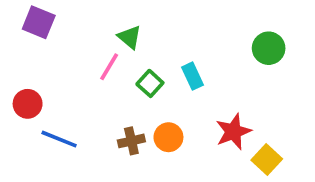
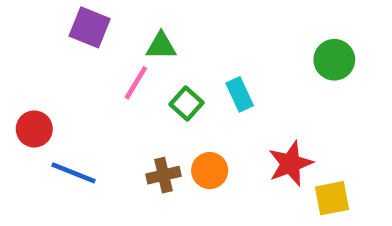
purple square: (39, 22) -> (90, 27), moved
green triangle: (130, 37) -> (161, 46), turned -40
yellow square: (267, 159) -> (332, 198), turned 36

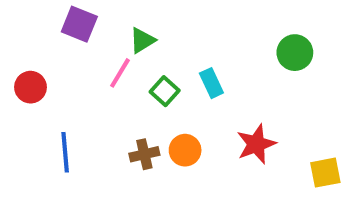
green triangle: (161, 46) -> (142, 40), turned -32
red circle: (34, 129) -> (30, 87), moved
blue line: (73, 173) -> (65, 152), turned 63
yellow square: (332, 198) -> (325, 173), moved

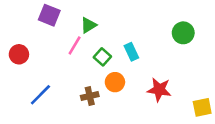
red star: (256, 144) -> (159, 90), turned 30
orange circle: (185, 150) -> (115, 82), moved
blue line: (65, 152) -> (40, 95), turned 50

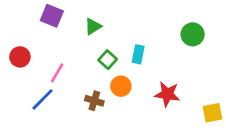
pink line: (75, 45) -> (57, 73), moved
cyan rectangle: (131, 52) -> (138, 54), turned 36
brown cross: (90, 96) -> (94, 101), turned 30

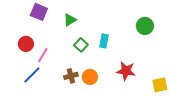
red circle: (20, 57) -> (26, 44), moved
orange circle: (121, 86) -> (90, 77), moved
brown cross: (94, 101) -> (71, 76), turned -32

